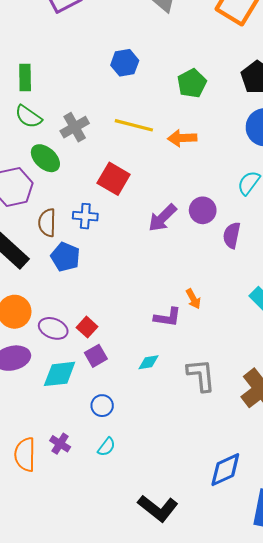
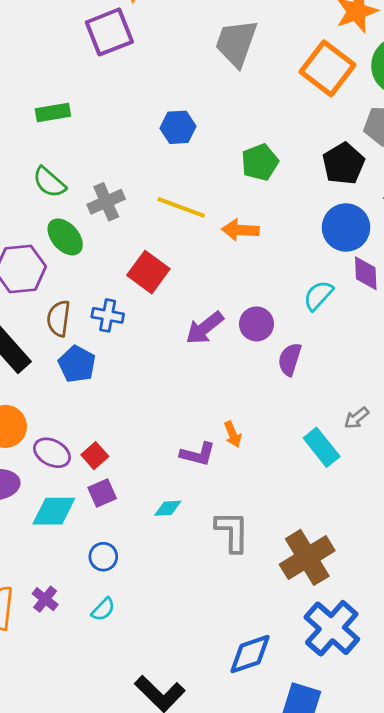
green rectangle: (25, 77) -> (53, 112), moved, turned 75

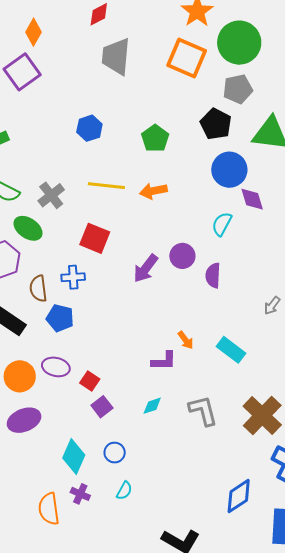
cyan rectangle: (322, 447) -> (231, 350), moved
purple ellipse: (52, 453) -> (56, 367), moved
cyan diamond: (54, 511) -> (74, 456), moved, turned -52

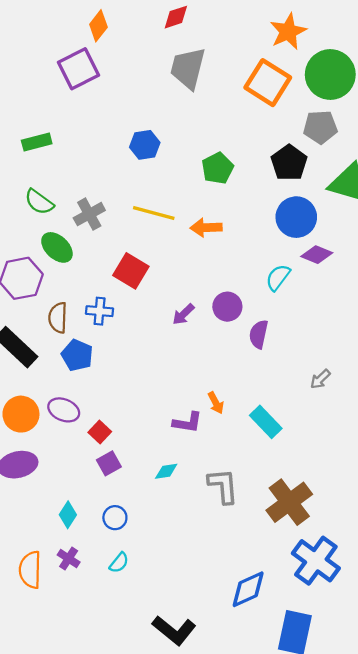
purple diamond: (252, 199) -> (317, 255), turned -60
purple arrow: (146, 268) -> (183, 314), size x0.7
cyan diamond: (74, 456) -> (68, 515), size x0.7

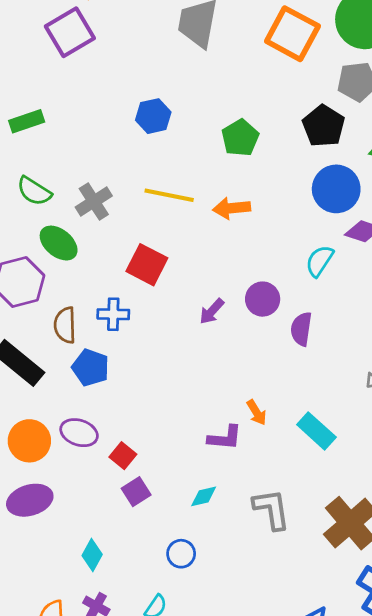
blue circle: (115, 518) -> (181, 554), moved

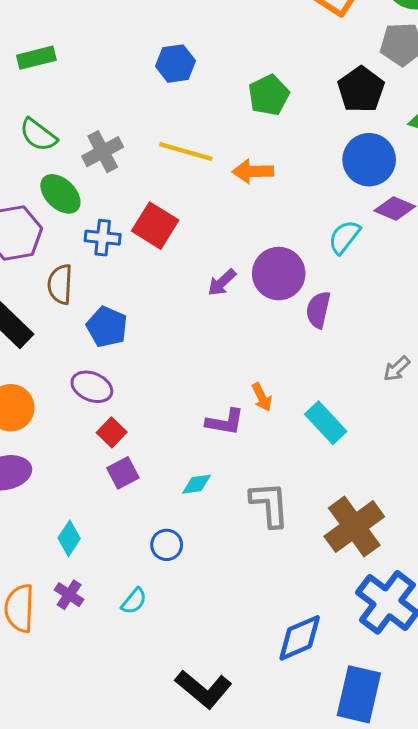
purple circle: (263, 299) -> (279, 274), size x1.4
blue cross: (113, 314) -> (103, 238), moved
blue pentagon: (91, 368) -> (107, 327), moved
purple ellipse: (79, 433) -> (92, 387), moved

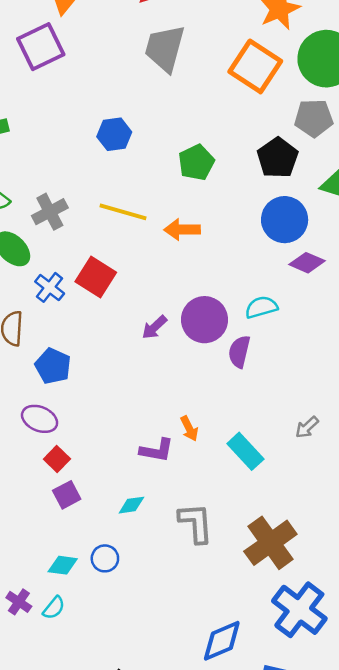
cyan semicircle: (344, 237) -> (261, 307), moved, turned 36
blue cross: (103, 238) -> (50, 287), turned 32
gray arrow: (397, 369) -> (307, 427), moved
cyan diamond: (69, 538) -> (63, 565), moved, turned 64
cyan semicircle: (134, 601) -> (54, 608), moved

